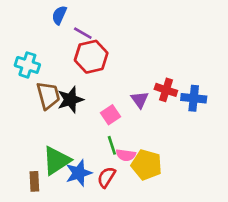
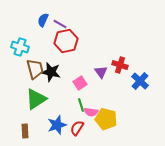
blue semicircle: (59, 15) -> (43, 20), moved
blue cross: (194, 98) -> (140, 81), moved, turned 36
black star: (70, 100) -> (51, 72), turned 30
green triangle: (57, 161) -> (36, 99), moved

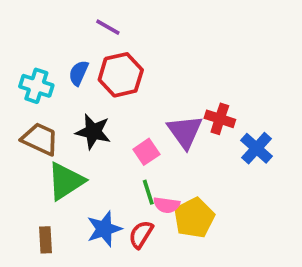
blue semicircle: (43, 20) -> (79, 73), moved
purple line: (60, 24) -> (108, 27), moved
brown trapezoid: (35, 69) -> (40, 139), moved, turned -50
purple triangle: (101, 72) -> (185, 132), size x1.5
yellow pentagon: (106, 119) -> (194, 218), turned 30

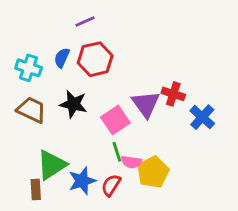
purple line: (108, 27) -> (85, 22), turned -54
pink square: (146, 152) -> (115, 120), size x1.4
green triangle: (66, 181) -> (52, 165), moved

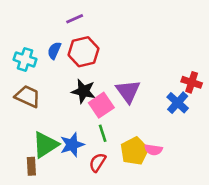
red cross: (173, 94) -> (192, 82), moved
black star: (73, 104) -> (84, 91), moved
pink semicircle: (131, 162) -> (153, 150), moved
blue star: (82, 181) -> (72, 145), moved

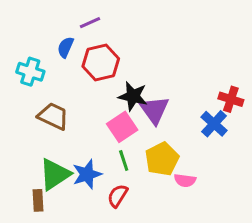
blue semicircle: (54, 51) -> (66, 47), moved
black star: (84, 91) -> (133, 96), moved
brown trapezoid: (28, 96) -> (53, 116), moved
yellow pentagon: (134, 151) -> (162, 159), moved

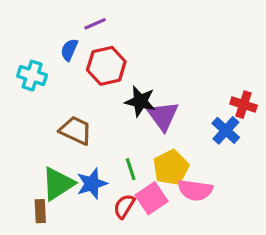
brown trapezoid: (53, 116) -> (76, 130), moved
pink square: (122, 127) -> (152, 198), moved
pink semicircle: (185, 180) -> (195, 190), size x1.5

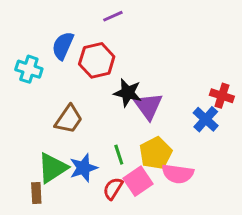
purple line: (95, 24) -> (113, 16), moved
blue semicircle: (69, 50) -> (63, 46), size x1.4
brown trapezoid: (76, 130) -> (69, 119), turned 100

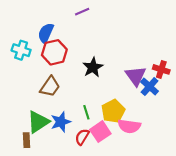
red hexagon: (97, 60) -> (54, 52), moved
black star: (128, 93) -> (93, 67), turned 30
purple triangle: (148, 106) -> (136, 76), moved

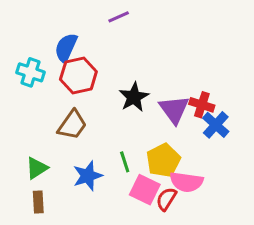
red cross: (161, 69) -> (202, 105), moved
purple triangle: (136, 76) -> (174, 109), moved
green triangle: (38, 122) -> (37, 168), moved, size x0.7
pink square: (100, 132) -> (145, 190), turned -30
red semicircle: (82, 137) -> (166, 199), moved

